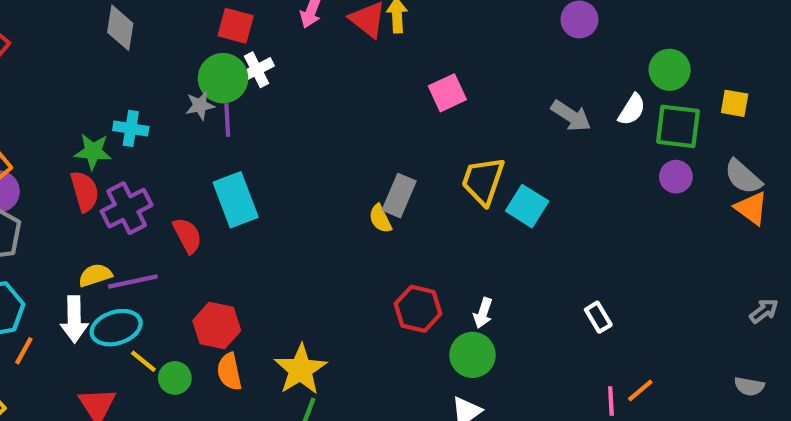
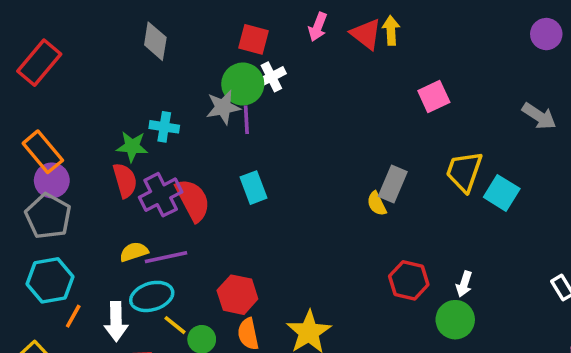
gray star: (200, 105) -> (223, 107), size x1.4
cyan rectangle: (236, 200) -> (253, 188), size x0.7
red semicircle: (187, 235) -> (193, 200), moved, size x1.4
white arrow: (74, 319) -> (116, 321), moved

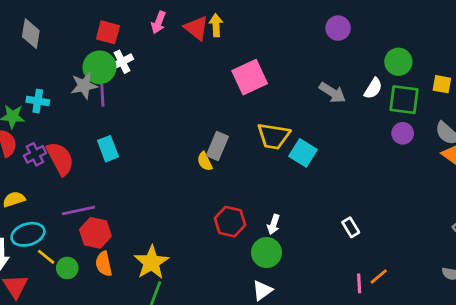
pink square: (434, 97) -> (250, 77), size x1.4
yellow trapezoid: (464, 171) -> (274, 136), turned -100
purple cross: (161, 195) -> (35, 154), size x0.7
purple line: (166, 257) -> (78, 210), moved

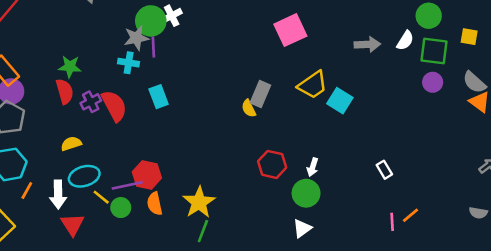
gray arrow: (332, 93) -> (367, 44), turned -35
cyan cross: (38, 101) -> (129, 63), moved
yellow trapezoid: (274, 136) -> (313, 85), turned -44
purple line: (78, 210) -> (127, 185), moved

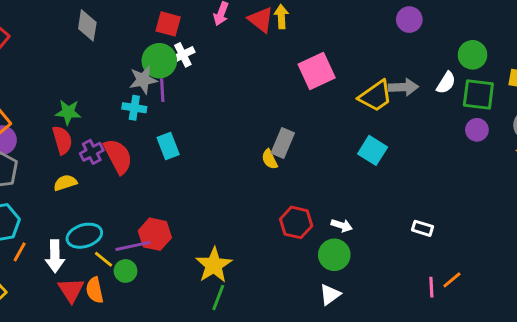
yellow trapezoid: (313, 85) -> (375, 96), moved
yellow semicircle: (71, 144) -> (65, 183), moved
white arrow: (313, 167) -> (342, 225), turned -90
white rectangle: (384, 170) -> (423, 228), turned -42
orange semicircle: (155, 204) -> (95, 290), moved

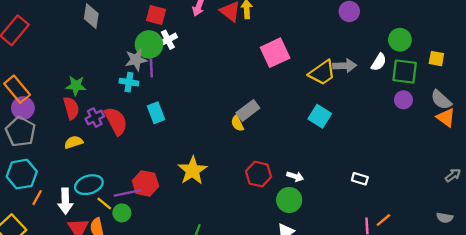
gray rectangle: (283, 143) -> (248, 110), turned 30
yellow star: (214, 265) -> (193, 171), moved

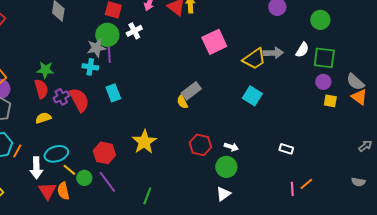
white cross: (168, 40) -> (134, 31), moved
green circle: (400, 40) -> (320, 20), moved
yellow square: (436, 59) -> (330, 101), moved
purple line: (128, 193) -> (107, 182), moved, turned 65
orange line: (37, 198) -> (17, 151), moved

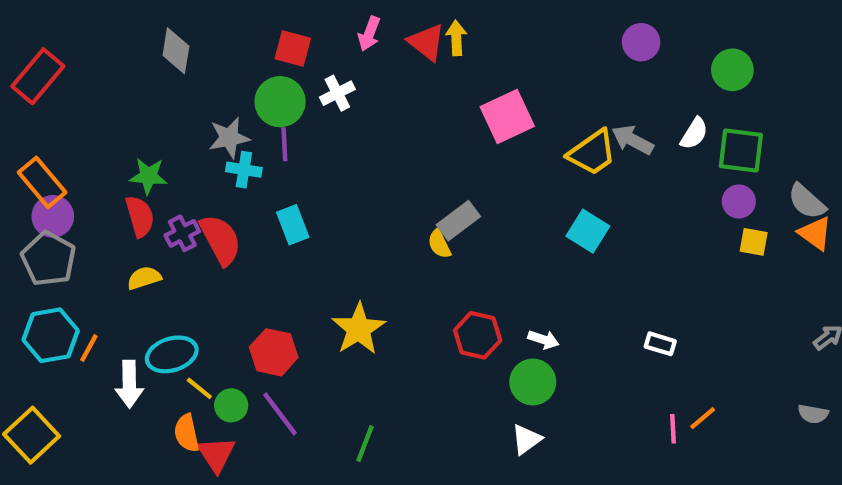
gray star: (96, 48) -> (229, 138), moved
gray arrow: (273, 53) -> (633, 140), turned -150
red triangle: (47, 191) -> (216, 454), moved

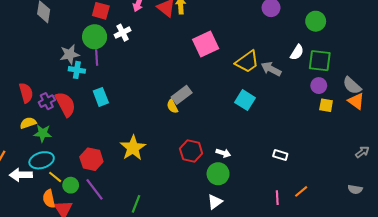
gray arrow: (633, 140) -> (271, 69), moved
green star: (148, 176) -> (43, 133), moved
white arrow: (129, 384) -> (21, 175), turned 90
pink line: (673, 429) -> (277, 198), moved

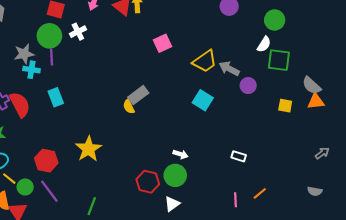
pink square: (206, 44) -> (163, 43), size x0.7
white semicircle: (297, 52) -> (264, 44), moved
purple circle: (319, 86) -> (248, 86), moved
orange triangle: (356, 101) -> (316, 101), turned -42
red hexagon: (191, 151) -> (148, 182), moved

